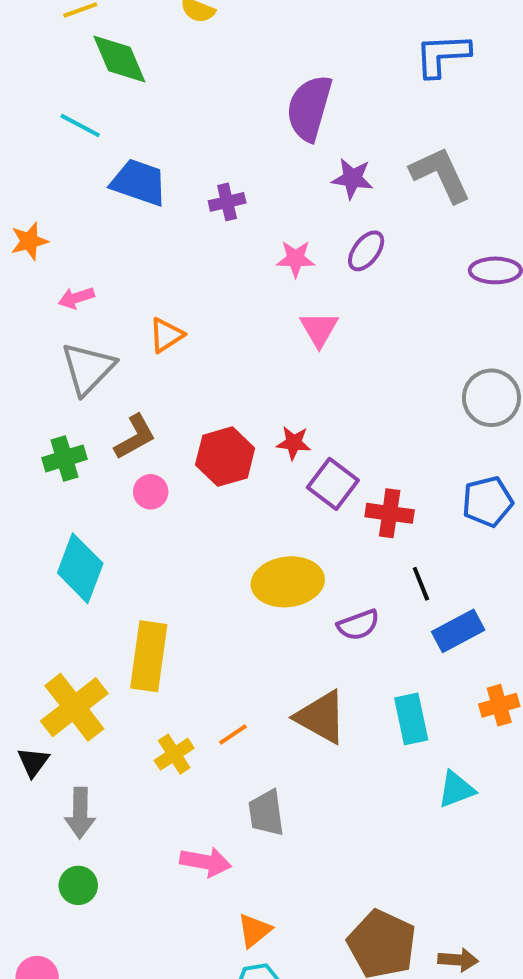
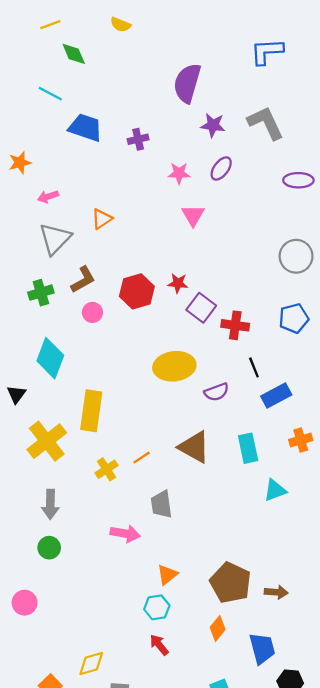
green diamond: (119, 59) -> (74, 54), size x0.7
black triangle: (33, 762) -> (16, 394), moved
orange triangle: (254, 930) -> (167, 575), moved

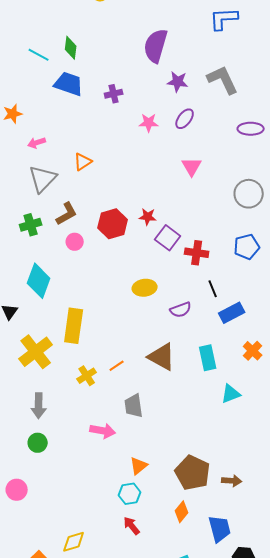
green diamond: (74, 54) -> (71, 48), moved, turned 30
pink triangle: (193, 215) -> (192, 167), moved
yellow ellipse: (174, 366) -> (145, 288), size x0.7
orange cross: (301, 440) -> (253, 351), turned -30

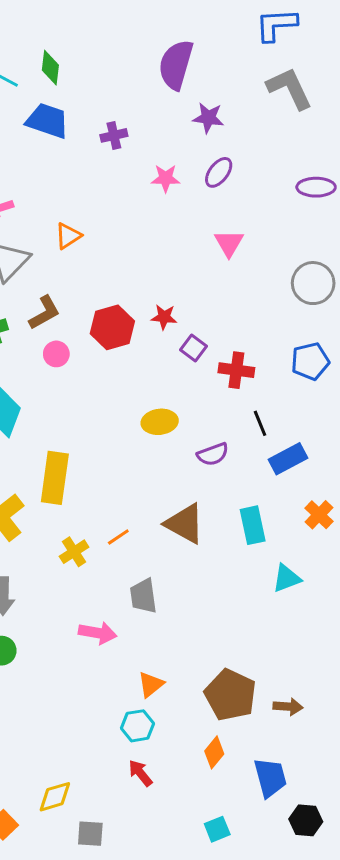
gray L-shape: (223, 80) -> (290, 88), moved
purple square: (168, 238) -> (194, 348), size x0.7

